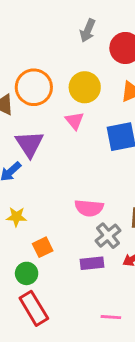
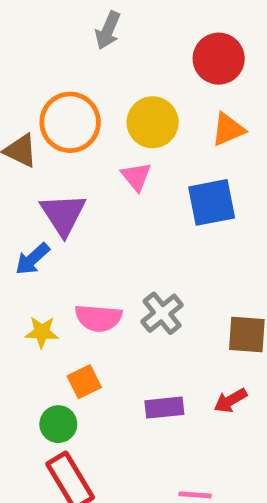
gray arrow: (88, 31) -> (108, 30), moved
pink semicircle: (89, 208) -> (98, 318), moved
gray cross: (108, 236) -> (162, 313), moved

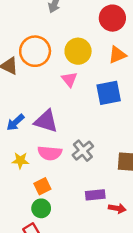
purple triangle: (63, 214) -> (46, 121), moved, turned -40
red arrow: (230, 401) -> (117, 208), moved, turned -140
purple rectangle: (164, 408) -> (95, 195), moved
green circle: (58, 424) -> (41, 208), moved

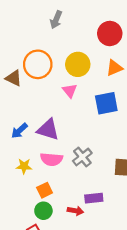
red arrow: (117, 208) -> (75, 211), moved

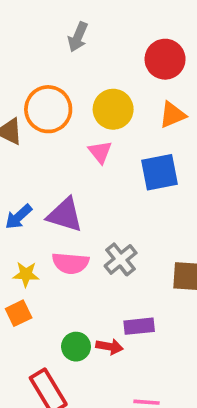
orange square: (45, 190) -> (19, 313), moved
green circle: (43, 211) -> (76, 347), moved

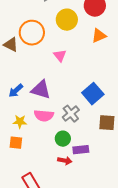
yellow circle: (113, 109) -> (67, 20), moved
blue square: (159, 172) -> (93, 94), moved, turned -30
orange square: (19, 313) -> (16, 143), turned 32
green circle: (76, 347) -> (63, 139), moved

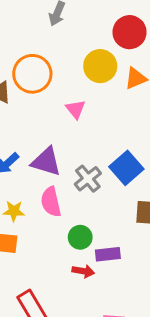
yellow circle: (67, 20) -> (100, 66), moved
gray cross: (71, 114) -> (88, 179), moved
pink semicircle: (44, 116) -> (51, 202), turned 72

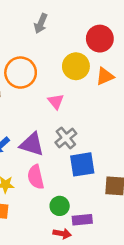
blue square: (126, 168) -> (82, 164), moved, turned 32
gray cross: (88, 179) -> (66, 138), moved

